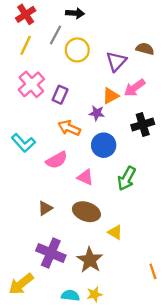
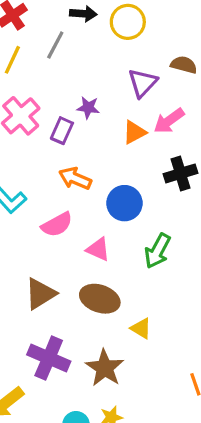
yellow circle: (77, 50) -> (128, 22), moved
purple star: (97, 113) -> (88, 108), moved
brown triangle: (45, 208) -> (40, 294), size x1.5

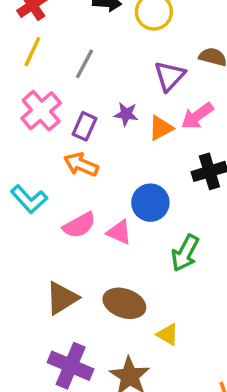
gray line: (55, 45) -> (84, 64), moved
purple star: (88, 108) -> (126, 114), moved
orange arrow: (75, 178) -> (81, 164), moved
pink triangle: (98, 249) -> (119, 232), moved

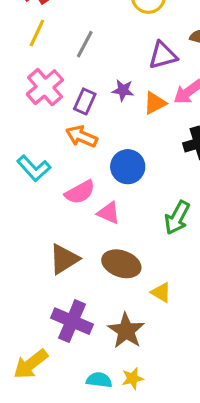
purple triangle: (170, 76) -> (163, 55), turned 32
blue circle: (150, 203) -> (128, 167), moved
pink triangle: (119, 232) -> (109, 213), moved

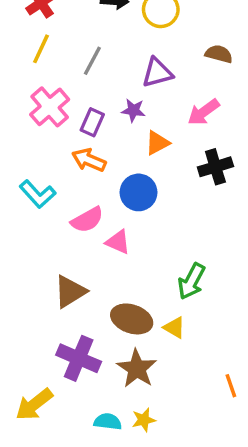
purple triangle: (163, 55) -> (157, 73), moved
orange triangle: (155, 103) -> (157, 143), moved
green arrow: (177, 218) -> (192, 281), moved
brown ellipse: (121, 264) -> (132, 319), moved

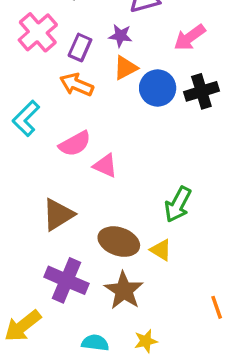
orange triangle: (157, 143) -> (126, 68), moved
blue circle: (138, 192) -> (158, 88), moved
cyan L-shape: (38, 194) -> (26, 118), turned 87
yellow star: (144, 420) -> (146, 341), moved

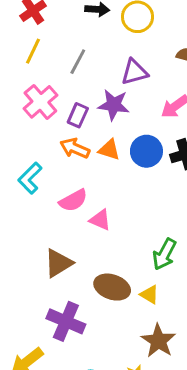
purple star: (120, 36) -> (114, 105), size x1.5
orange triangle: (126, 68) -> (109, 150), moved, turned 45
brown star: (124, 290) -> (158, 341), moved

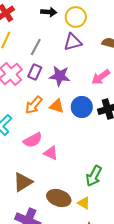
purple triangle: (135, 72) -> (73, 42), moved
purple rectangle: (78, 115) -> (35, 72), moved
orange arrow: (75, 148) -> (34, 105), turned -72

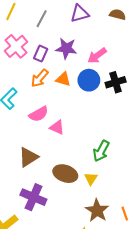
purple rectangle: (35, 72) -> (41, 54), moved
pink arrow: (101, 77) -> (97, 56), moved
yellow triangle: (84, 203) -> (91, 179), turned 32

